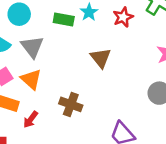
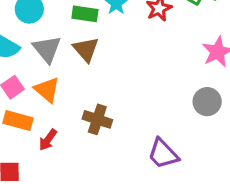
brown triangle: (101, 58) -> (86, 49), moved

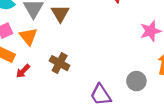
gray circle: (207, 102) -> (136, 81), moved

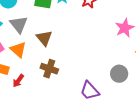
brown triangle: (60, 13) -> (44, 38), moved

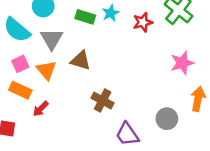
brown triangle: (44, 38) -> (81, 61), turned -42
brown cross: (49, 69) -> (103, 100), moved

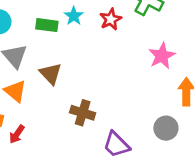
brown triangle: (81, 61) -> (51, 74), turned 40
gray circle: (167, 119) -> (166, 128), moved

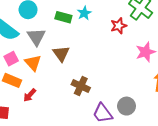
red star: (111, 19) -> (119, 26), moved
gray circle: (166, 128) -> (127, 106), moved

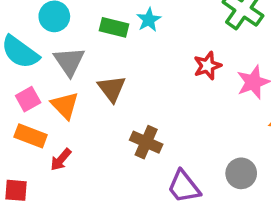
red star: (119, 26) -> (207, 66), moved
gray circle: (127, 106) -> (241, 173), moved

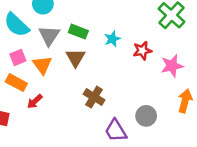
cyan star: (149, 20) -> (112, 39), moved
green rectangle: (114, 27) -> (78, 32), moved
gray circle: (241, 173) -> (146, 116), moved

